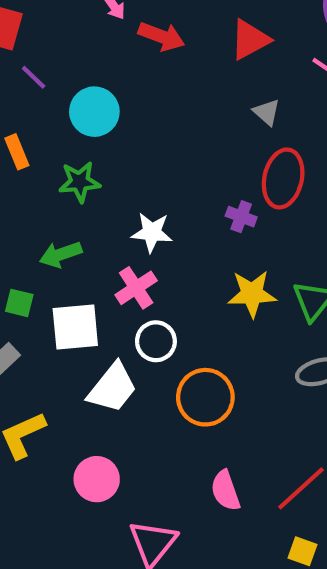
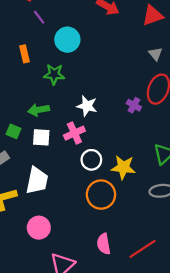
yellow star: (252, 294) -> (123, 167), moved
white square: (75, 327) -> (41, 137), moved, size x0.7
white circle: (156, 341) -> (91, 160), moved
white trapezoid: (112, 388) -> (37, 181), moved, turned -36

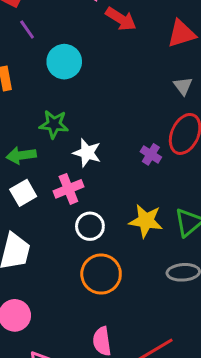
green star: (54, 74) -> (54, 124), moved
white square: (41, 137) -> (23, 193), turned -36
yellow star: (123, 167) -> (146, 221), moved

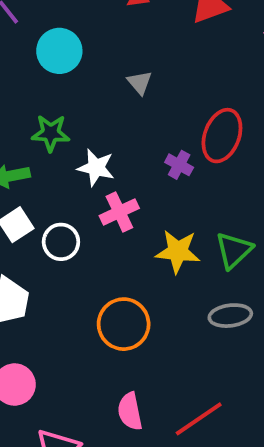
gray triangle: (183, 86) -> (140, 83), moved
pink cross: (68, 189) -> (119, 212), moved
white circle: (90, 226) -> (61, 242), moved

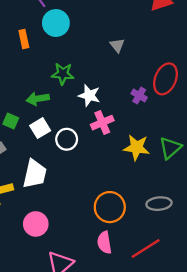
cyan circle: (59, 51) -> (56, 23), moved
gray ellipse: (230, 316) -> (159, 204), moved
orange circle: (124, 324) -> (110, 207), moved

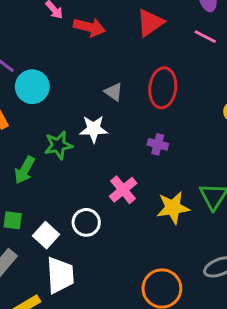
red ellipse: (166, 79) -> (163, 88), moved
white star: (89, 95) -> (94, 129), moved
green arrow: (38, 99) -> (25, 170), moved, turned -35
white square: (40, 128) -> (46, 235), moved

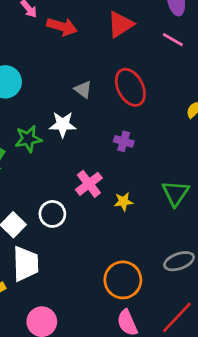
red ellipse: (163, 88) -> (130, 87), turned -36
yellow star: (173, 208) -> (123, 202), moved, size x0.6

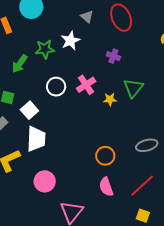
white star: (63, 124) -> (70, 41), turned -30
green triangle: (175, 193) -> (133, 88), moved
white circle: (52, 214) -> (56, 87), moved
orange circle: (123, 280) -> (105, 156), size x0.7

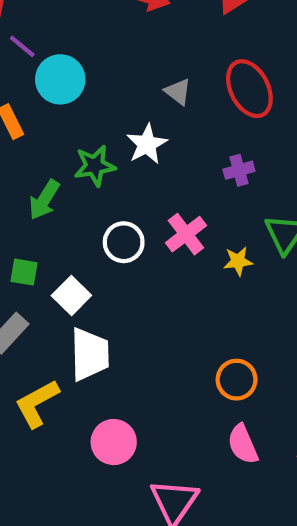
purple cross: (113, 56) -> (239, 170), turned -32

